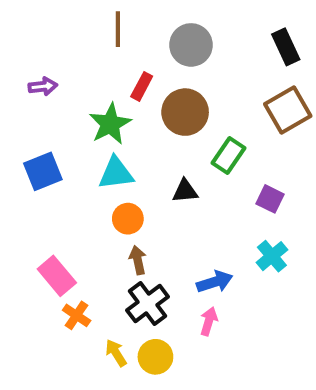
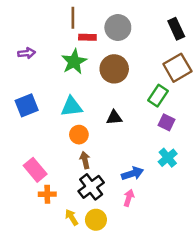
red rectangle: (142, 86) -> (87, 37), moved, turned 63
green star: (110, 124) -> (74, 62), moved
green rectangle: (229, 155) -> (158, 96), moved
orange cross: (77, 315) -> (47, 194), turned -35

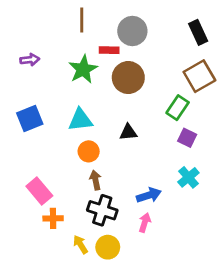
red rectangle: (87, 37) -> (109, 50), moved
black cross: (91, 187) -> (102, 210), turned -35

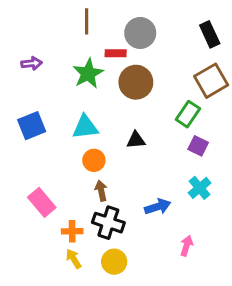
orange cross: (53, 218) -> (72, 231), moved
pink arrow: (145, 223) -> (187, 246), moved
yellow arrow: (80, 244) -> (74, 259), moved

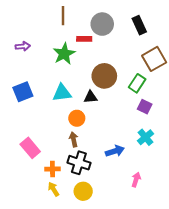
black rectangle: (210, 34) -> (139, 25), moved
brown circle: (136, 82) -> (104, 76), moved
black triangle: (136, 140) -> (91, 97), moved
orange circle: (94, 160) -> (77, 118), moved

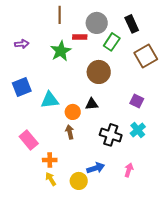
green rectangle: (137, 83) -> (112, 42), moved
cyan triangle: (62, 93) -> (50, 100), moved
black triangle: (91, 97) -> (92, 104), moved
blue arrow: (115, 151) -> (96, 168), moved
black cross: (79, 163) -> (111, 135), moved

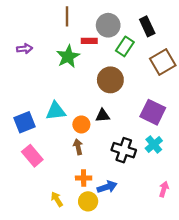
blue square: (22, 87) -> (25, 122), moved
purple square: (137, 101) -> (153, 112), size x1.6
orange cross: (50, 160) -> (84, 178), moved
pink arrow: (129, 170) -> (164, 189), moved

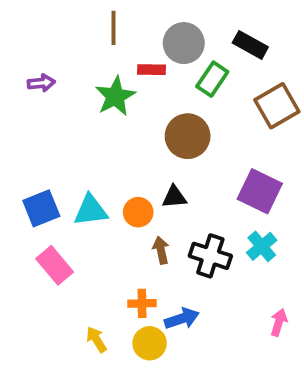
black rectangle: (147, 26) -> (250, 45), turned -36
cyan triangle: (56, 111) -> (91, 210), moved
brown arrow: (78, 147) -> (161, 250), moved

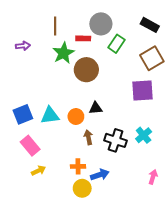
brown line: (113, 28) -> (55, 26), moved
black rectangle: (250, 45) -> (150, 25), moved
brown circle: (188, 136) -> (86, 70), moved
purple square: (260, 191) -> (143, 90), moved, turned -30
yellow arrow: (96, 339) -> (38, 171), moved, turned 96

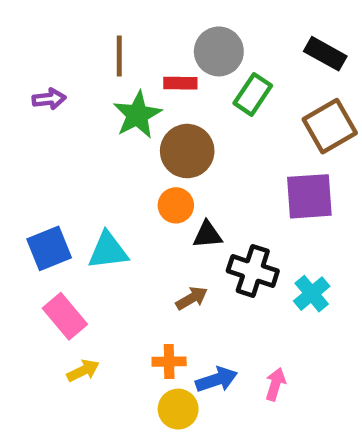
orange circle: (76, 117) -> (176, 205), moved
brown arrow: (88, 137) -> (192, 298), turned 72
black cross: (115, 140) -> (253, 271), moved
pink arrow: (153, 177) -> (275, 384), moved

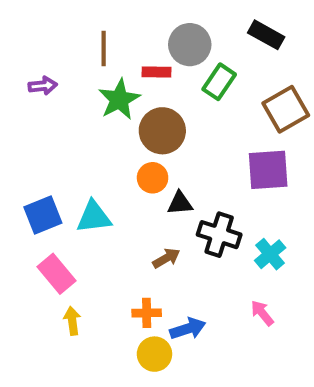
black rectangle: (325, 54) -> (266, 35), moved
yellow arrow: (83, 371) -> (72, 321), turned -72
pink arrow: (275, 384) -> (262, 313), moved, turned -56

